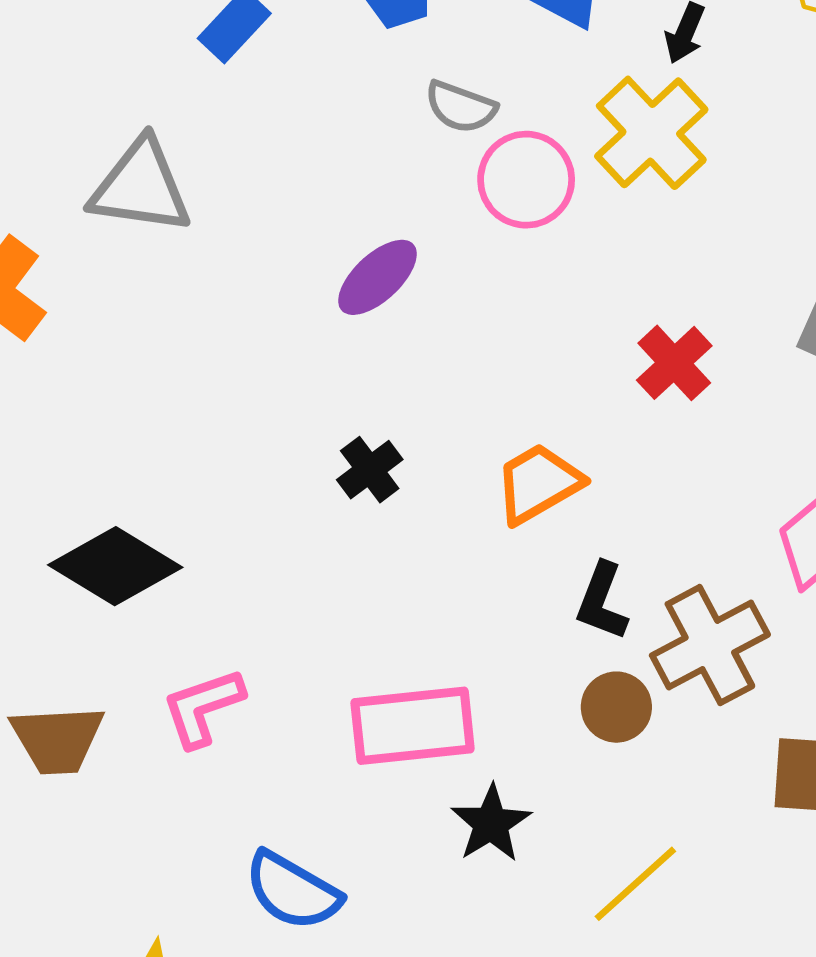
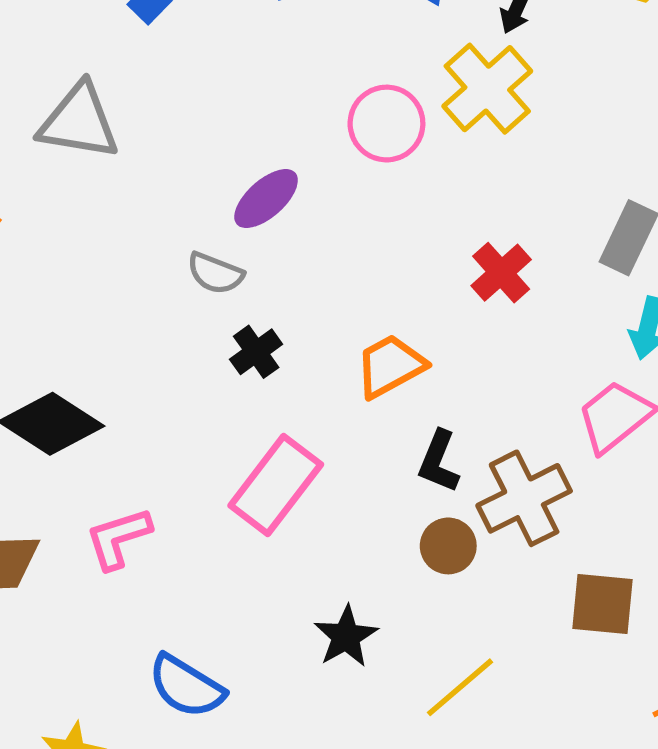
gray semicircle: (461, 107) -> (215, 273), moved
pink rectangle: (413, 726) -> (276, 485), moved, turned -48

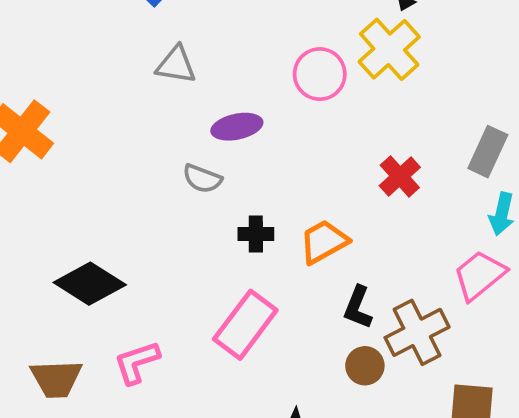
gray triangle: (79, 122) -> (176, 65), moved, size x0.7
purple ellipse: (266, 199) -> (237, 127), turned 30
black cross: (256, 352) -> (256, 234), moved, turned 36

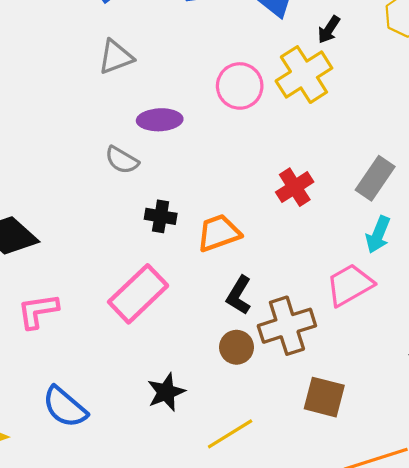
gray triangle: (176, 65) -> (116, 57), turned -39

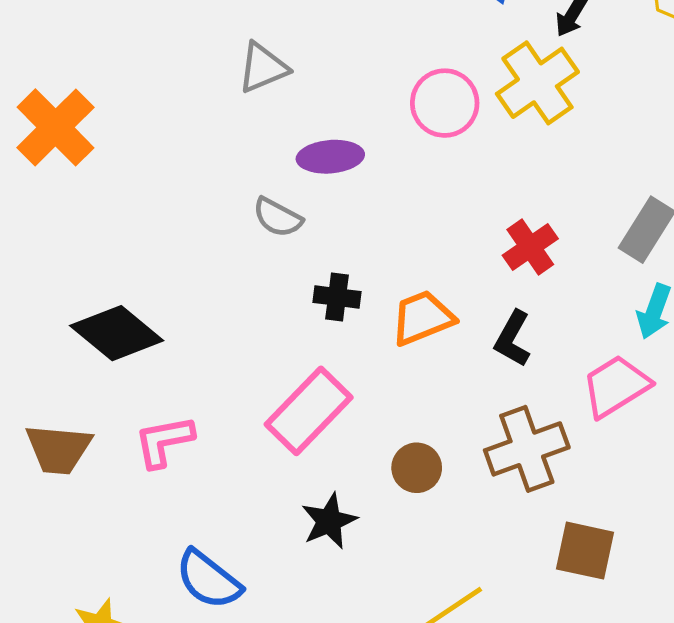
black L-shape: (239, 295) -> (513, 339), moved
brown circle: (237, 347) -> (417, 468), moved
black star: (166, 392) -> (329, 521), moved

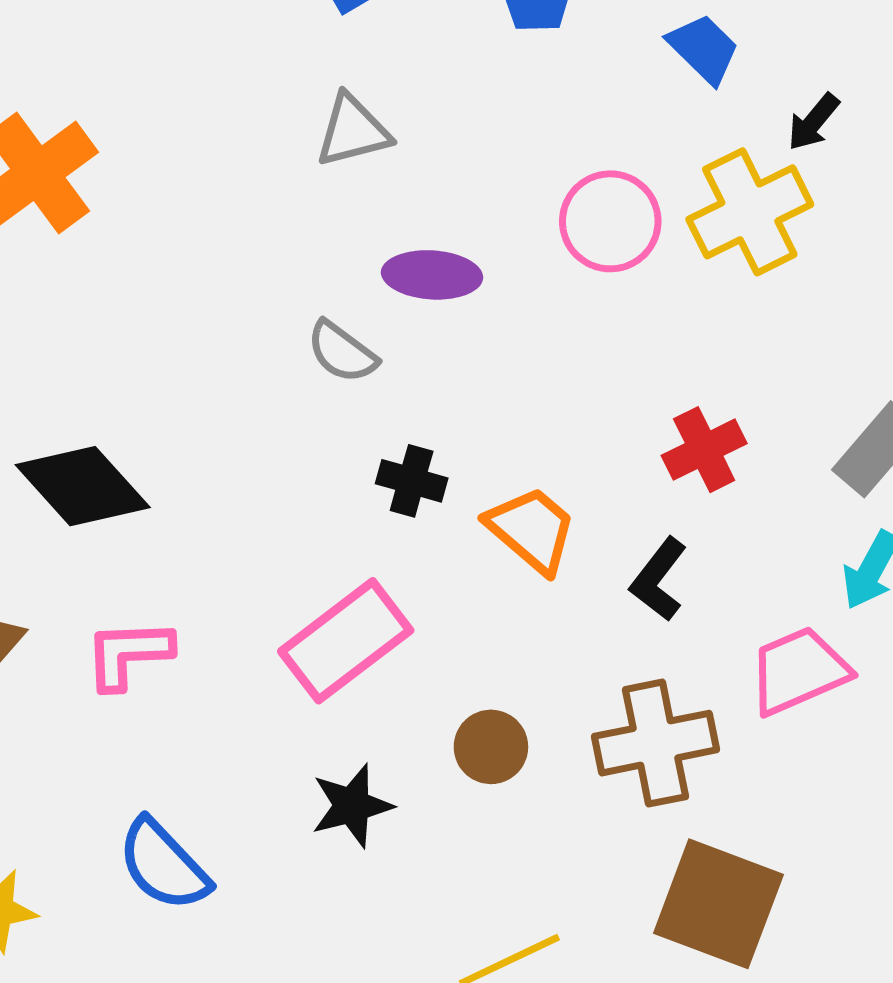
orange trapezoid: (422, 318) -> (532, 530), turned 54
brown square: (585, 551) -> (718, 904), size x1.4

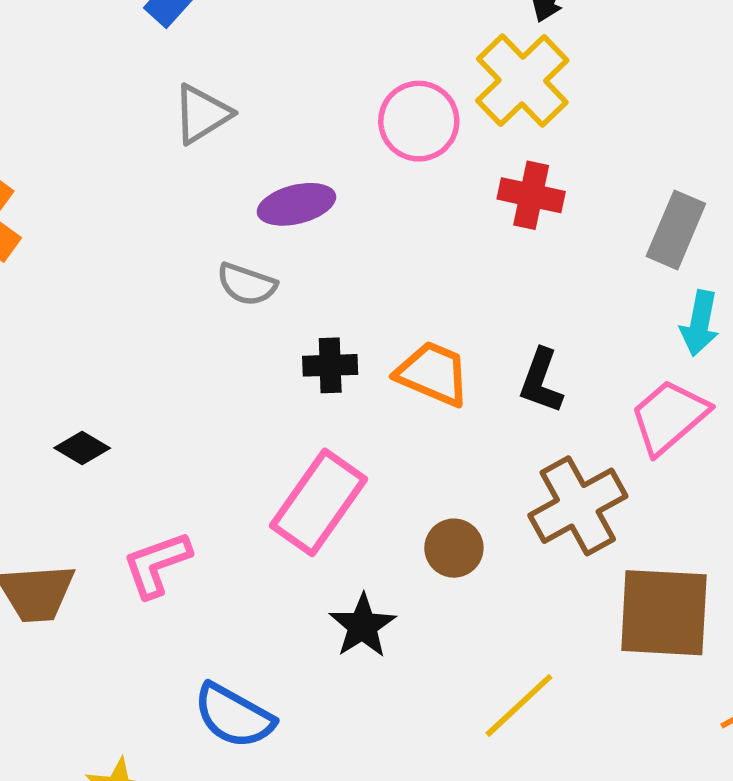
red cross: (704, 450) -> (531, 195), moved, turned -34
black diamond: (83, 486) -> (82, 448), size x0.5

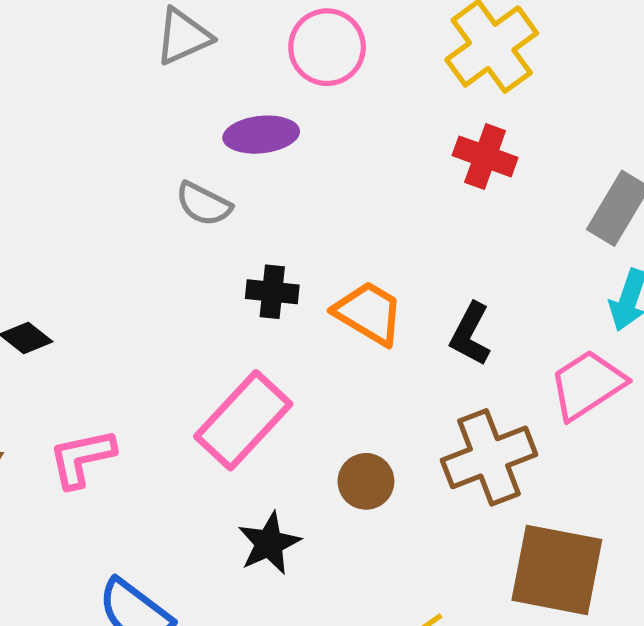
pink circle: (419, 121) -> (327, 47), moved

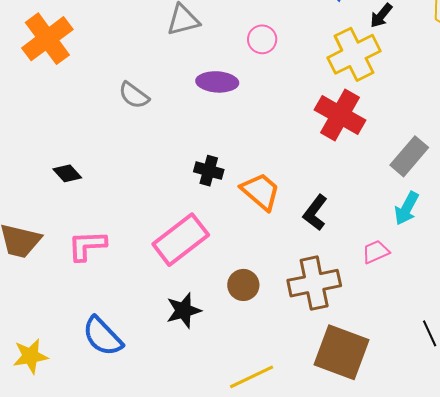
pink circle: (327, 47) -> (262, 39), size x0.7
red cross: (485, 156) -> (340, 115), size x1.4
gray semicircle: (204, 204) -> (134, 95), moved
pink trapezoid: (587, 385) -> (376, 252), size x0.6

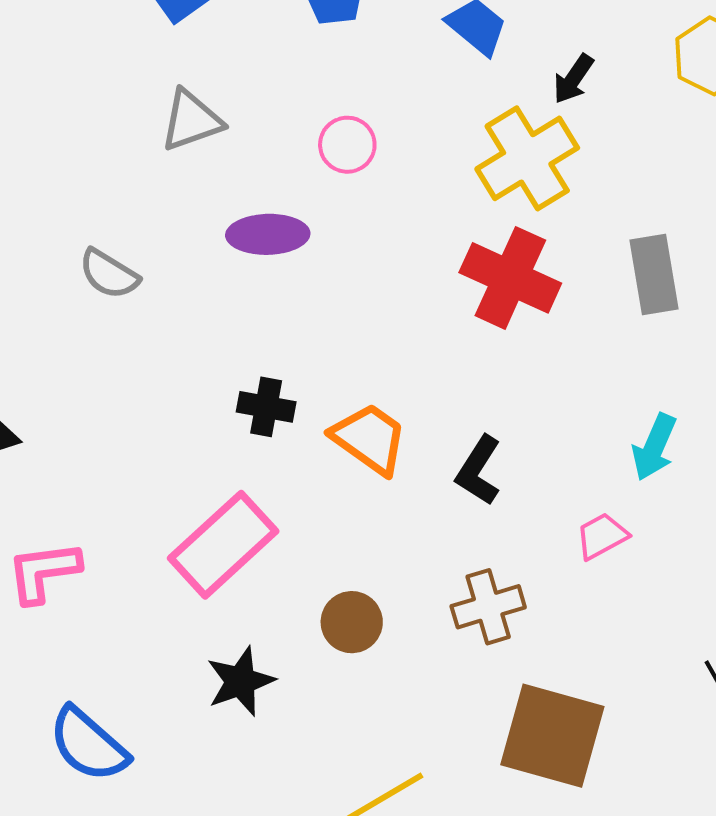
gray rectangle: (409, 156) -> (654, 274), moved, turned -45
brown cross: (314, 283) -> (488, 607), size x0.7

